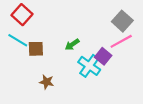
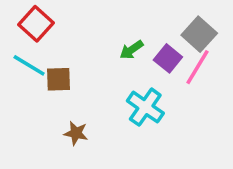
pink line: (121, 41) -> (197, 67), turned -30
green arrow: (72, 45) -> (131, 50), moved
purple square: (103, 56) -> (168, 58), moved

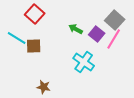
red square: (36, 24) -> (35, 14), moved
green arrow: (131, 50) -> (76, 29), turned 64
brown star: (76, 133) -> (44, 87), moved

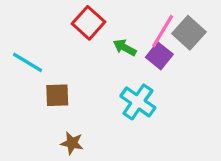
red square: (35, 14) -> (88, 23), moved
pink line: (114, 39) -> (163, 31), moved
brown square: (34, 46) -> (57, 95), moved

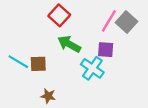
green arrow: (125, 48) -> (69, 44), moved, size x1.5
purple square: (159, 56) -> (106, 50), moved, turned -35
cyan line: (28, 62) -> (18, 62), moved

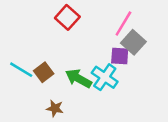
gray square: (127, 22) -> (133, 42), moved
green arrow: (69, 44) -> (79, 78), moved
brown square: (38, 64) -> (44, 72), turned -35

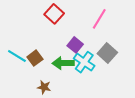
gray square: (133, 42) -> (107, 53), moved
purple square: (120, 56) -> (75, 45), moved, turned 35
green arrow: (79, 78) -> (63, 63), turned -30

